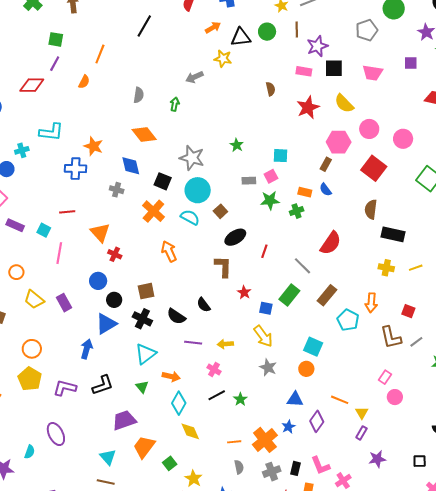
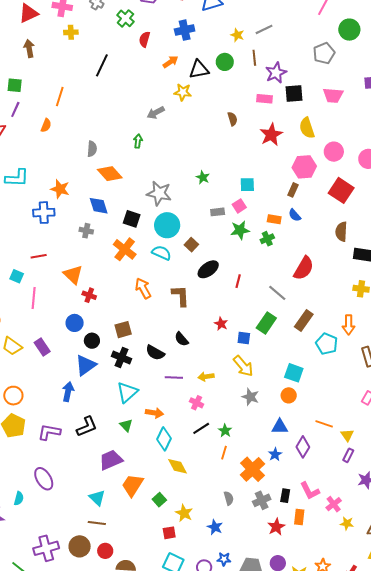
gray semicircle: (139, 95) -> (92, 149), moved
yellow semicircle: (344, 103) -> (307, 128), turned 30
brown L-shape: (223, 267) -> (181, 296), moved
orange line: (234, 442) -> (224, 453), moved, turned -64

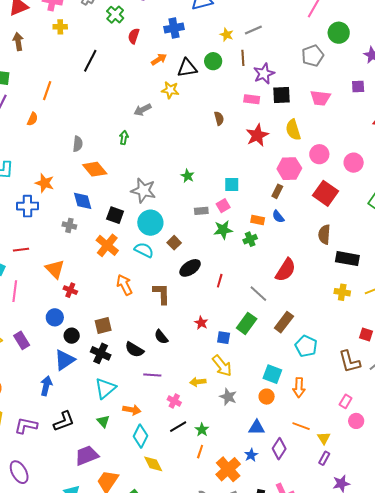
orange arrow: (349, 325) -> (299, 388), moved
yellow arrow: (206, 377) -> (198, 382), moved

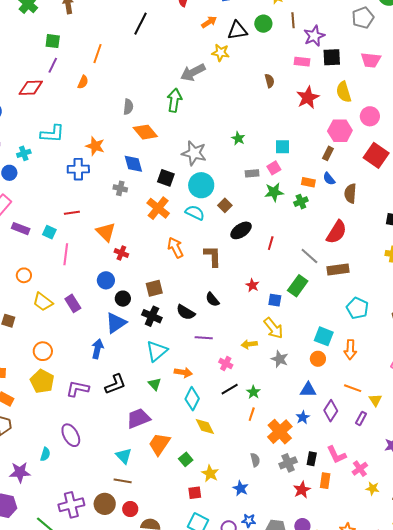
gray arrow: (142, 110) -> (193, 72), size x1.4
green arrow: (124, 138) -> (174, 100), size x1.6
brown semicircle: (324, 234) -> (350, 193), moved
brown rectangle: (284, 322) -> (338, 270), moved, turned 45
purple rectangle: (324, 458) -> (361, 418), moved

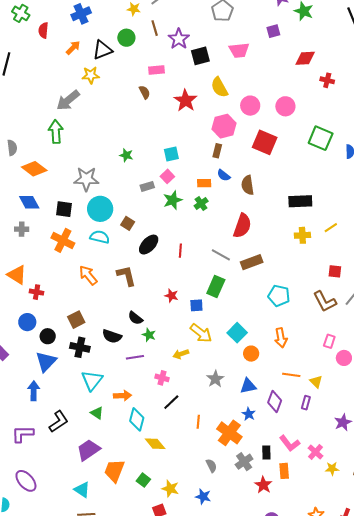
pink rectangle: (302, 62) -> (157, 70), moved
cyan square: (324, 336) -> (237, 333), moved, turned 36
gray star: (280, 359) -> (215, 379), moved, turned 30
green star: (253, 392) -> (149, 335), moved

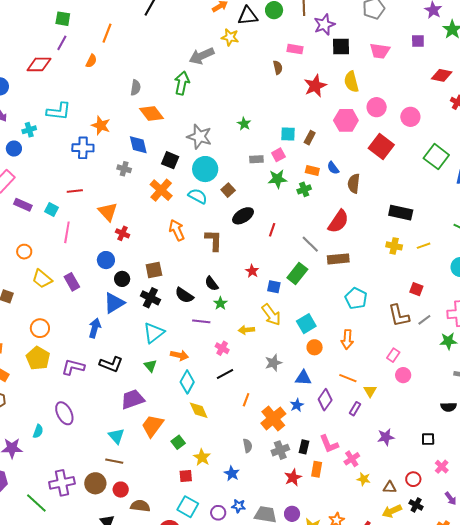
brown rectangle: (217, 151) -> (310, 138), moved
black L-shape: (59, 422) -> (111, 364), turned 40

